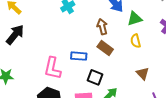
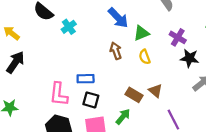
brown arrow: (102, 27) -> (116, 51), moved
brown rectangle: (105, 48) -> (134, 95), moved
black square: (95, 77) -> (91, 100), moved

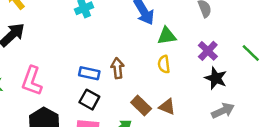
brown arrow: (116, 51) -> (118, 68), moved
brown triangle: (155, 91) -> (167, 107), turned -32
pink L-shape: (59, 94) -> (32, 81), moved

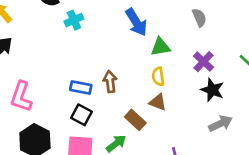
brown triangle: (167, 107) -> (158, 102), moved

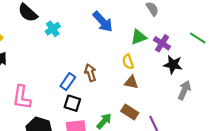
green triangle: (160, 47) -> (139, 37), moved
blue rectangle: (81, 88) -> (68, 82), turned -56
brown rectangle: (135, 120) -> (130, 112), moved
gray arrow: (221, 123) -> (184, 90), turned -30

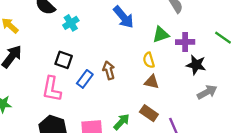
purple cross: (162, 43) -> (185, 42), turned -35
gray arrow: (184, 90) -> (207, 92), turned 36
pink L-shape: (22, 97) -> (52, 89), moved
black square: (72, 103) -> (64, 60), moved

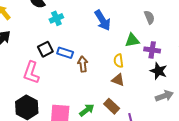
black square: (64, 60) -> (45, 49), turned 35
blue rectangle: (85, 79) -> (65, 53), moved, turned 63

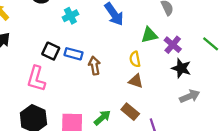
cyan cross: (56, 18) -> (70, 16), moved
black square: (45, 49) -> (51, 51), turned -35
purple cross: (152, 50) -> (173, 45), turned 35

